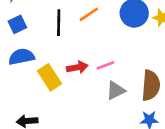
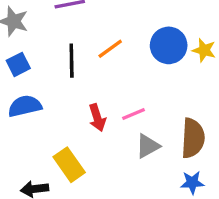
red arrow: (77, 67) -> (97, 118), turned 84
yellow rectangle: (50, 77) -> (69, 165), moved

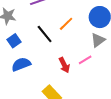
black line: (72, 61) -> (45, 34), turned -30
gray triangle: (148, 146) -> (98, 40), moved

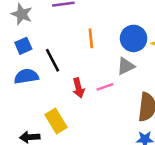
orange line: (66, 24) -> (91, 38), turned -63
black line: (45, 34) -> (52, 60), moved

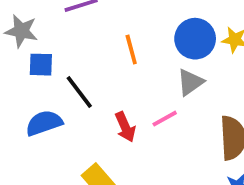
blue square: (23, 46) -> (41, 65), moved, turned 35

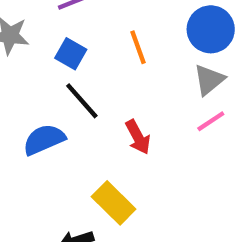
blue square: (41, 65) -> (71, 54), moved, turned 32
pink line: (165, 119) -> (211, 121), moved

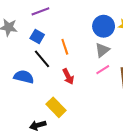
orange line: (138, 47) -> (65, 47), moved
blue semicircle: (44, 140) -> (24, 77), turned 36

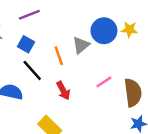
gray triangle: (102, 50) -> (81, 45), moved

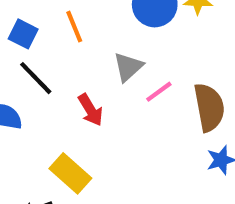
gray triangle: (81, 45) -> (128, 67), moved
orange line: (59, 56) -> (74, 27), moved

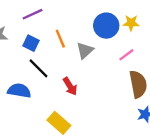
gray triangle: (128, 67) -> (85, 50), moved
pink line: (159, 92) -> (126, 55), moved

